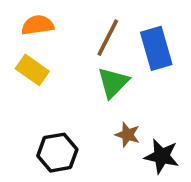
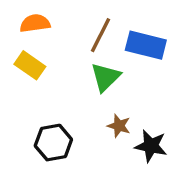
blue rectangle: (156, 48) -> (146, 45), turned -60

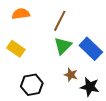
blue rectangle: (146, 45) -> (91, 49), moved, turned 30
yellow rectangle: (30, 65) -> (16, 49), moved

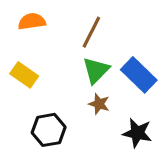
brown star: (71, 75) -> (99, 104), moved

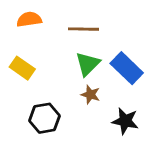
brown line: (91, 32) -> (83, 29), turned 64

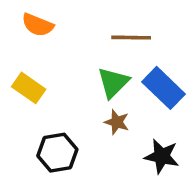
orange semicircle: (29, 19) -> (38, 25), turned -150
brown line: (83, 29) -> (131, 38), moved

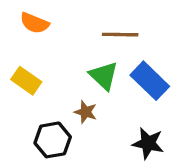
green triangle: (113, 83) -> (104, 76), turned -32
brown star: (117, 122) -> (86, 112), moved

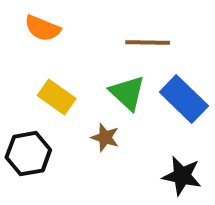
yellow rectangle: (26, 81) -> (57, 97), moved
black hexagon: (53, 140) -> (28, 154), moved

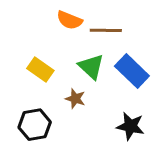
orange semicircle: (42, 28) -> (69, 20), moved
black hexagon: (28, 154) -> (35, 125), moved

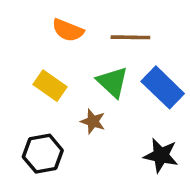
orange semicircle: (69, 20) -> (68, 30), moved

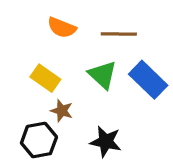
brown star: (93, 121) -> (62, 111), moved
black star: (161, 155) -> (106, 142), moved

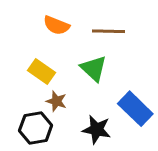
blue rectangle: (148, 80) -> (135, 109), moved

